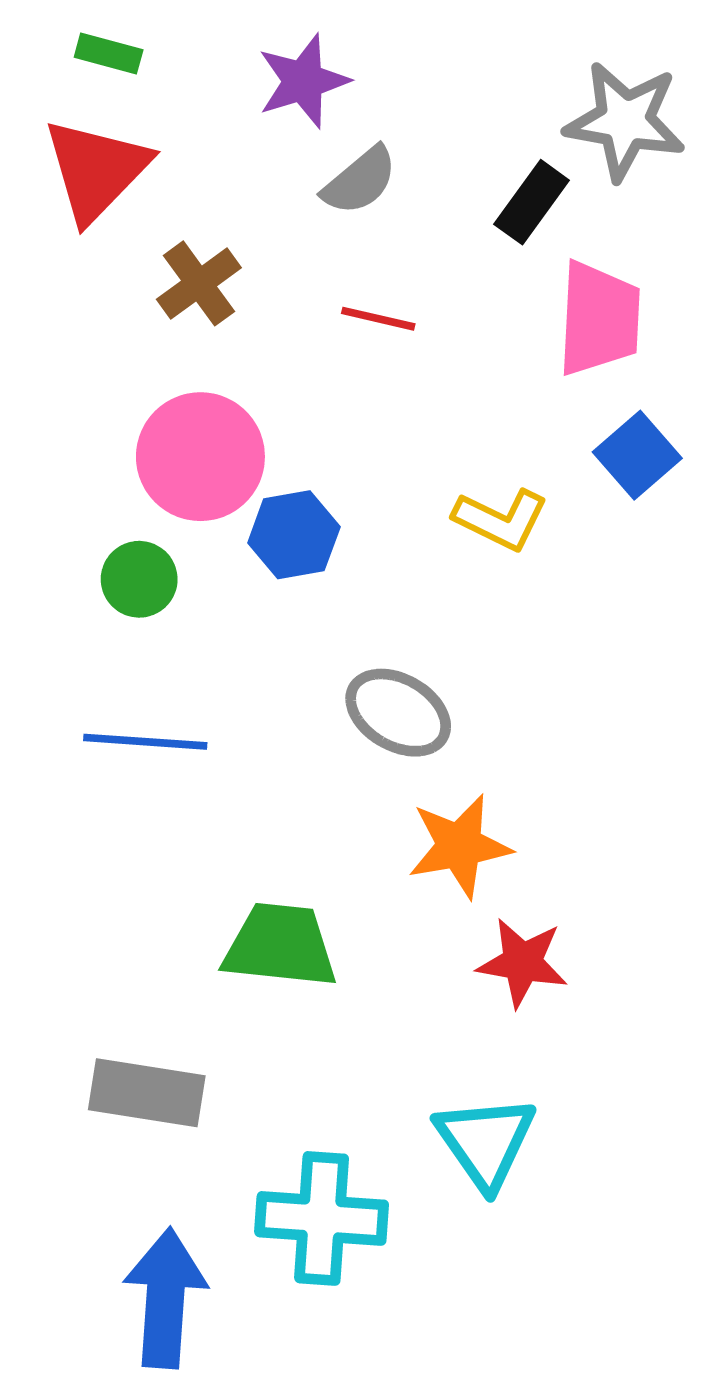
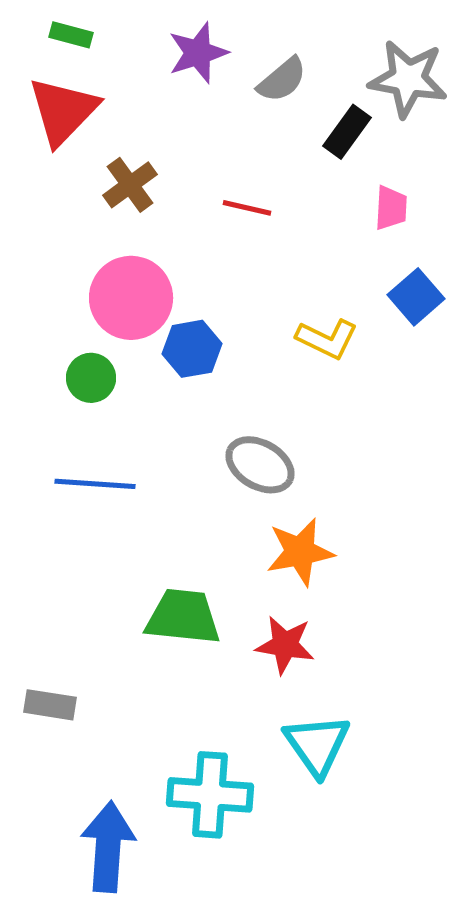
gray semicircle: (360, 181) -> (282, 80), moved
pink trapezoid: (599, 319) -> (391, 208), size x0.6
red star: (522, 962) -> (285, 645), moved
gray rectangle: (147, 1093) -> (50, 705), moved, size x0.7

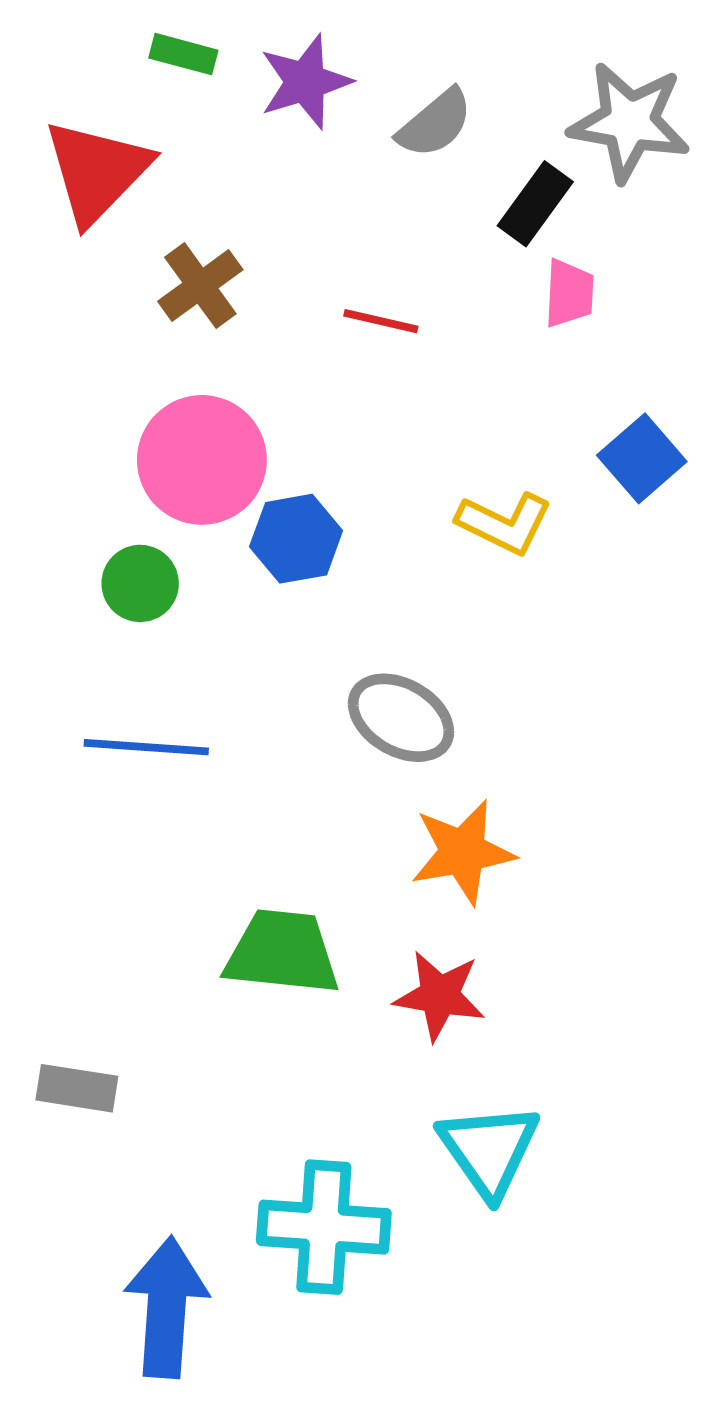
green rectangle: (71, 35) -> (183, 54), moved
pink trapezoid: (391, 208) -> (569, 293), moved

